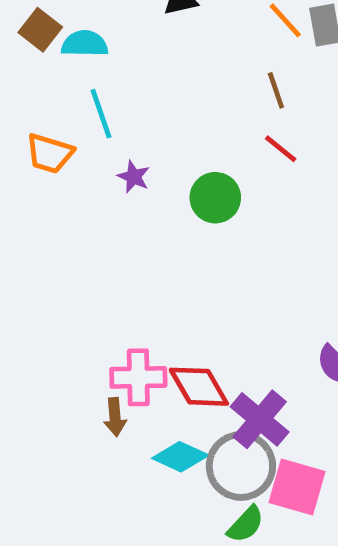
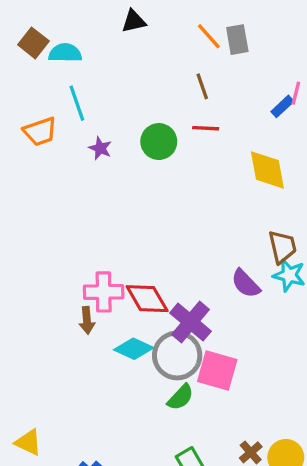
red line: (281, 149) -> (206, 128), turned -36
orange trapezoid: (50, 153) -> (40, 132), turned -36
green circle: (215, 198) -> (159, 142), moved

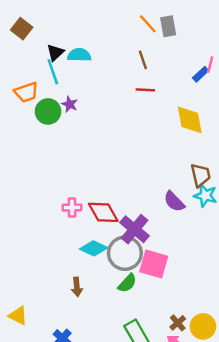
black triangle: (134, 21) -> (55, 53), moved, turned -30
cyan semicircle: (65, 53) -> (79, 55), moved
green circle: (159, 142) -> (48, 111), moved
pink cross: (104, 292) -> (72, 208), size x0.7
brown arrow: (87, 320) -> (77, 287), moved

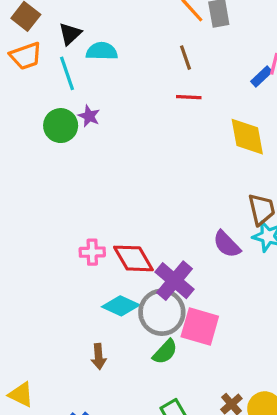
black triangle: (55, 53) -> (70, 34), moved
orange trapezoid: (26, 92) -> (26, 56), moved

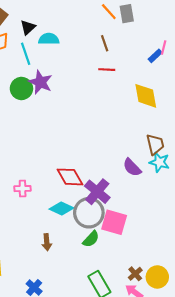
purple star: (89, 116) -> (40, 82), size x1.6
pink cross: (92, 252) -> (23, 189), moved

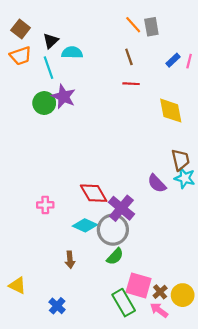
blue rectangle: (155, 56) -> (173, 60), moved
pink square: (114, 222) -> (139, 285), moved

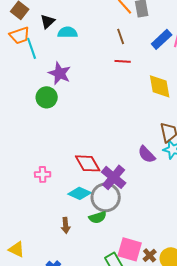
blue rectangle: (173, 60) -> (162, 39), size x1.5
cyan line: (48, 68) -> (32, 48), moved
green circle: (44, 103) -> (47, 97), moved
green semicircle: (115, 256) -> (98, 217), moved, turned 30

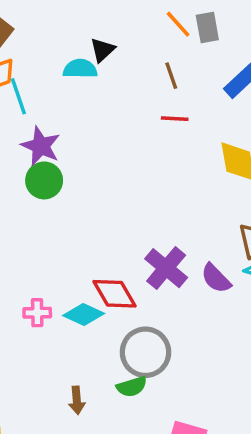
black triangle: (48, 21) -> (103, 50), moved
purple star: (60, 73) -> (41, 146), moved
purple cross: (114, 177) -> (166, 268), moved
cyan diamond: (80, 193) -> (84, 314), moved

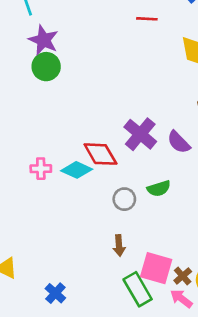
gray circle: (145, 352) -> (124, 199), size x0.6
green semicircle: (132, 387) -> (159, 189), moved
brown arrow: (77, 400) -> (119, 246), moved

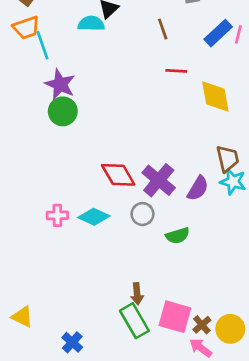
red line: (147, 19) -> (176, 71), moved
purple semicircle: (179, 142) -> (198, 188), turned -105
red diamond: (100, 154) -> (118, 175), moved
gray circle: (124, 199) -> (142, 214), moved
green rectangle: (138, 289) -> (134, 321), moved

